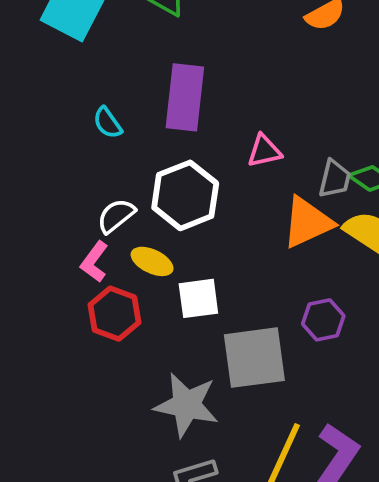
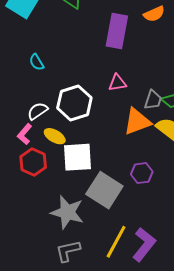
purple rectangle: (185, 97) -> (117, 31), moved
white square: (198, 298) -> (78, 157), size x1.4
gray square: (254, 358) -> (104, 190), turned 36

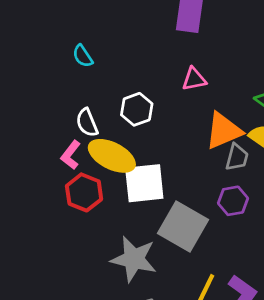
gray trapezoid: (153, 100) -> (237, 157), moved
white hexagon: (74, 103) -> (137, 109), size x0.7
white semicircle: (38, 111) -> (87, 123), turned -75
yellow ellipse: (55, 136) -> (112, 156), size x1.6

